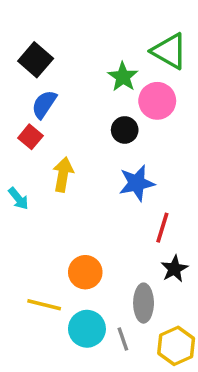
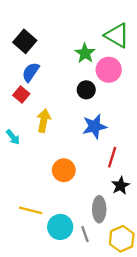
orange circle: (85, 272) -> (64, 170), moved

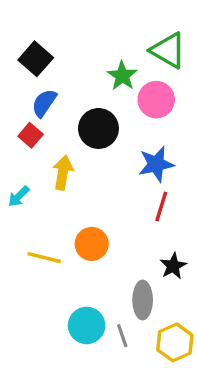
black circle: (86, 90) -> (98, 128), moved, size x1.5
blue star: (94, 126) -> (156, 164), moved
cyan arrow: (13, 137) -> (19, 196), turned 84
red line: (112, 157) -> (161, 207), moved
yellow line: (31, 210) -> (44, 258), moved

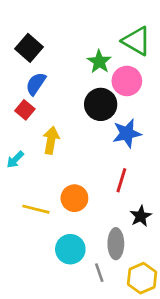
black circle: (98, 128) -> (101, 104), moved
red line: (161, 207) -> (121, 180), moved
cyan circle: (87, 325) -> (70, 249), moved

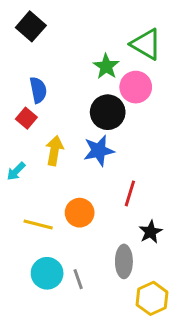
black square: (29, 48) -> (31, 26), moved
blue semicircle: (36, 84) -> (38, 90), turned 135
blue star: (127, 133) -> (99, 151), moved
cyan circle: (70, 249) -> (47, 273), moved
gray line: (99, 273) -> (78, 279), moved

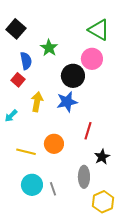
black square: (31, 26) -> (16, 29), moved
green star: (106, 66) -> (49, 48), moved

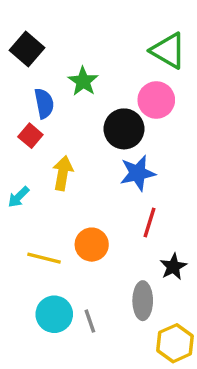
blue star: (67, 102) -> (138, 173), moved

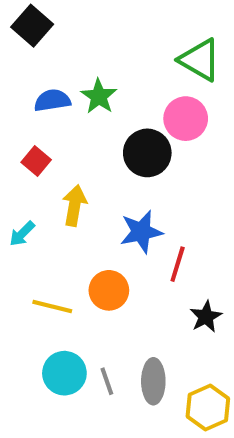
black square: (27, 49) -> (32, 26), moved
blue semicircle: (44, 103) -> (52, 100), moved, turned -88
blue star: (138, 173) -> (141, 232), moved
gray ellipse: (143, 301) -> (153, 381), moved

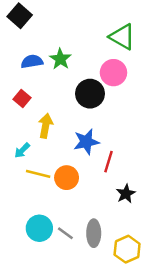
cyan arrow: (22, 234) -> (22, 150), moved
yellow line: (52, 306) -> (38, 174), moved
gray line: (107, 381) -> (65, 233), turned -35

